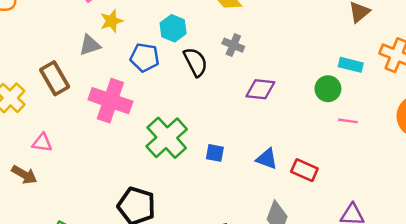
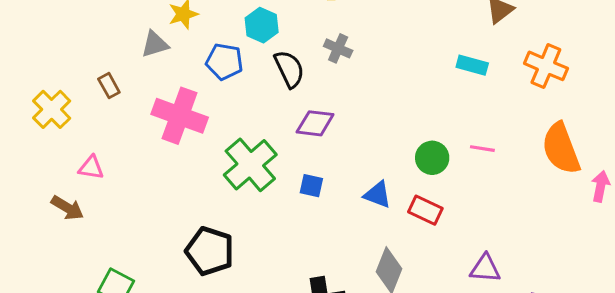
cyan rectangle: (351, 65) -> (472, 65), moved
brown rectangle: (55, 78) -> (109, 86), size x0.6
purple diamond: (260, 89) -> (315, 123), moved
green circle: (328, 89) -> (432, 158), moved

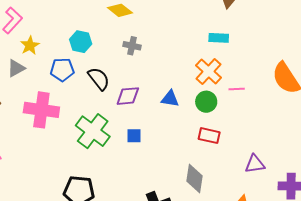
orange cross: (546, 66) -> (209, 72), moved, turned 32
black semicircle: (289, 69) -> (99, 79), moved
blue triangle: (378, 195) -> (170, 99), moved

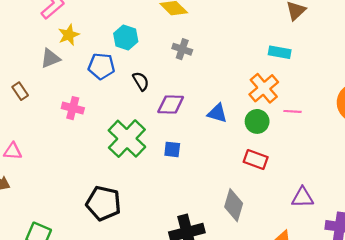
black semicircle: (99, 79) -> (141, 81), size x0.7
pink cross: (41, 110) -> (73, 108), size x0.6

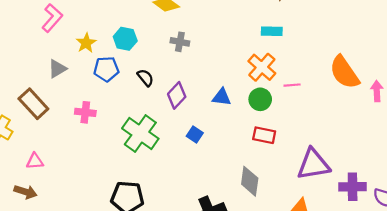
yellow star: (69, 35) -> (86, 43), moved
brown rectangle: (20, 91) -> (33, 104), size x1.8
purple diamond: (171, 104) -> (177, 95), turned -40
blue square: (172, 149) -> (195, 134), moved, turned 35
purple triangle: (303, 197) -> (313, 164), size x1.6

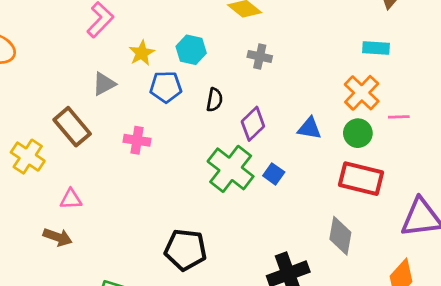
black semicircle: (145, 78) -> (215, 100), turned 48
green cross: (140, 133) -> (231, 169), moved
red rectangle: (264, 135) -> (361, 179), size x1.5

